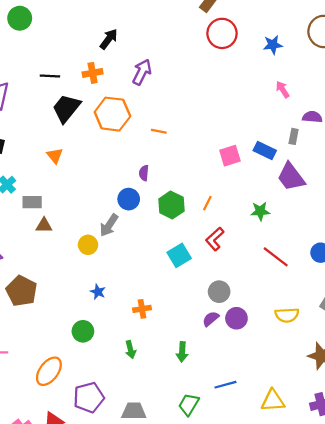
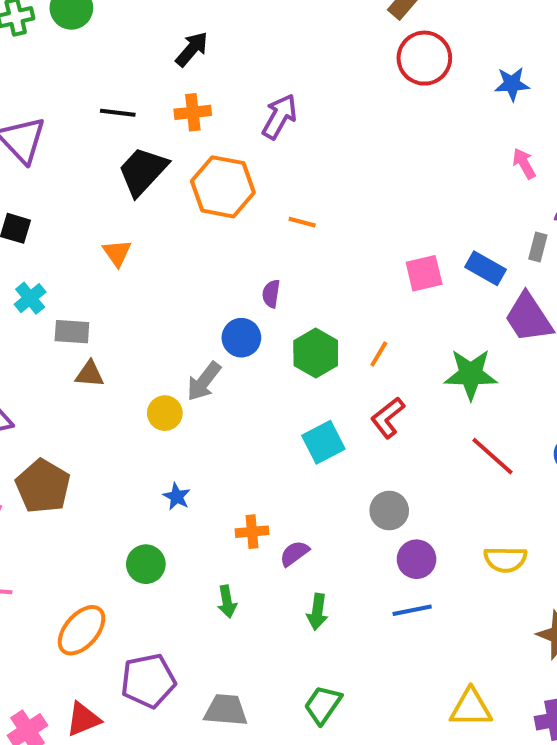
black arrow: (109, 39) -> (192, 49), moved
green star: (260, 211) -> (471, 374), size x1.5
purple semicircle: (211, 319) -> (294, 553), moved
blue line: (225, 385) -> (412, 610), moved

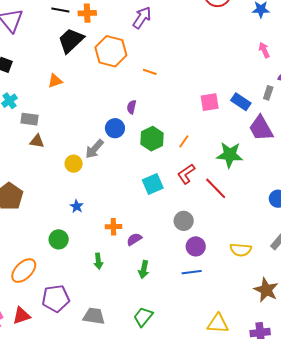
orange cross: (193, 112) -> (87, 13), moved
orange triangle: (117, 253) -> (55, 81), turned 42
red line: (492, 456) -> (216, 188), moved

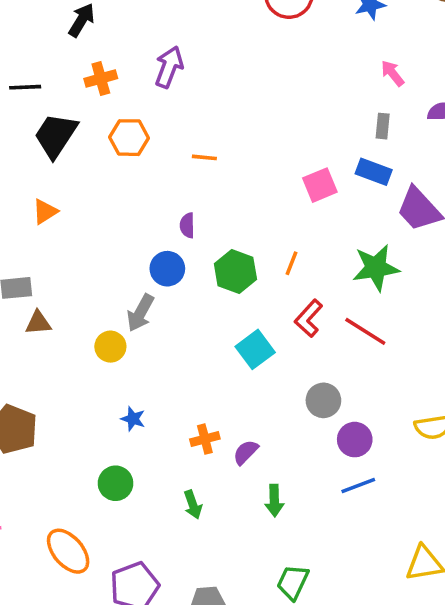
orange cross: (87, 13) -> (101, 78), moved
orange hexagon: (111, 51) -> (129, 138), size x0.7
gray rectangle: (268, 93) -> (383, 126), moved
orange ellipse: (24, 271) -> (68, 551), turned -72

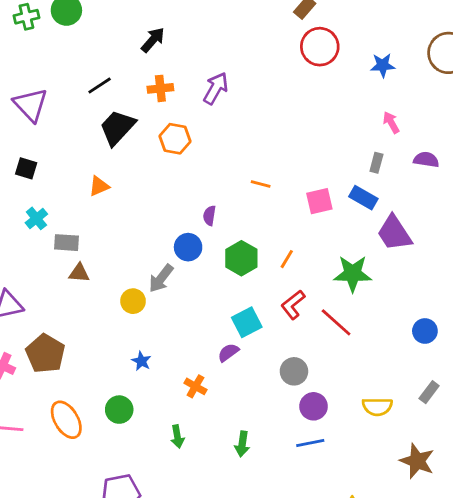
black line: (25, 87) -> (100, 85), turned -40
orange line: (204, 157) -> (261, 184), moved
orange cross: (205, 439) -> (195, 386), turned 35
purple semicircle: (246, 452) -> (228, 353), moved
orange ellipse: (68, 551) -> (66, 420), moved

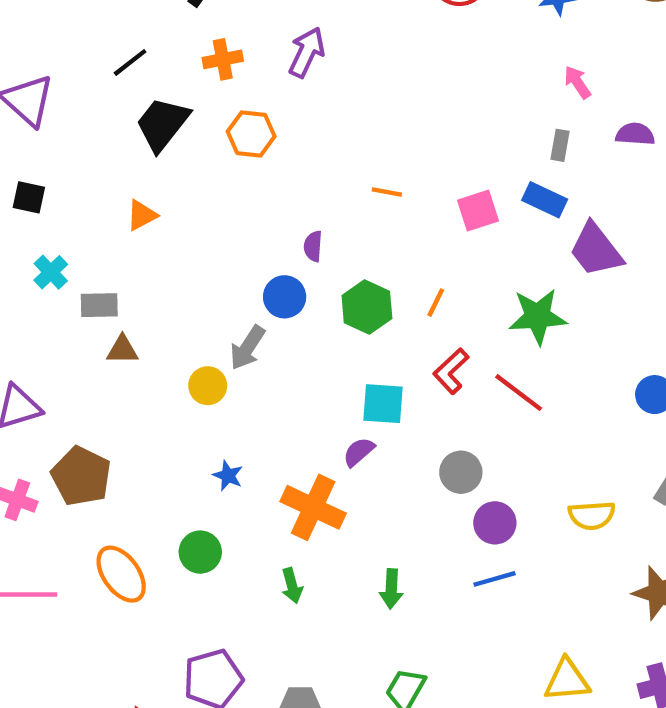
cyan square: (247, 322) -> (383, 404), turned 36
orange cross: (195, 386) -> (313, 507), size x1.8

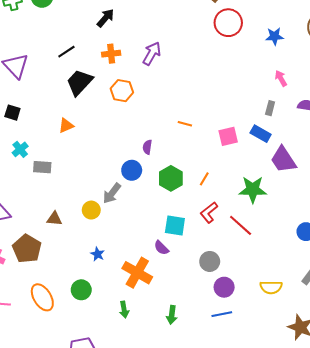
brown triangle: (122, 350) -> (54, 219), moved
purple semicircle: (359, 452) -> (161, 248), turned -98

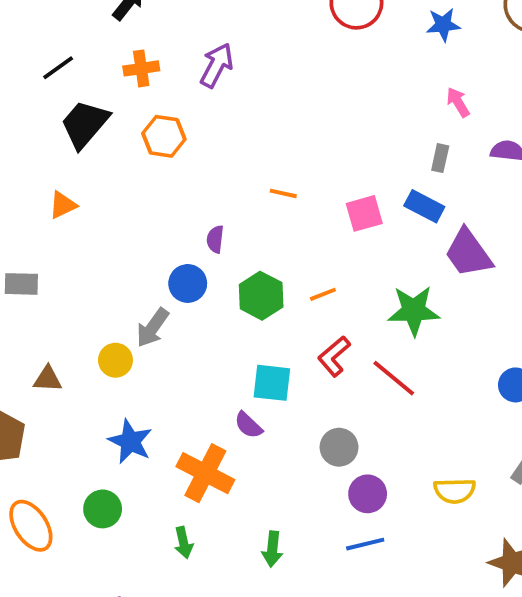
orange line: (204, 179) -> (323, 294), turned 40
blue star: (98, 254) -> (130, 442), size x1.6

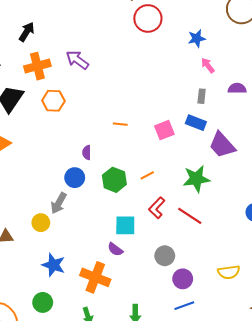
blue star: (443, 25) -> (197, 38), moved
purple arrow: (217, 65) -> (77, 60), turned -75
orange cross: (141, 68) -> (37, 66), size x1.4

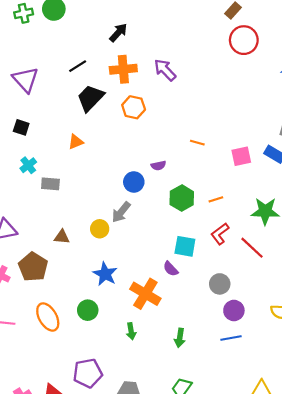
purple semicircle: (87, 152) -> (158, 166), turned -112
blue circle: (75, 178) -> (134, 182), moved

